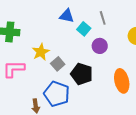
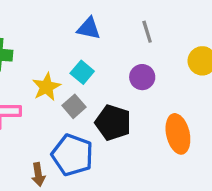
cyan square: (84, 29) -> (82, 72), moved

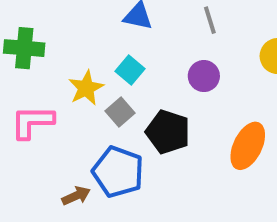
orange ellipse: (178, 134) -> (248, 146), turned 39
brown arrow: (38, 174) -> (76, 196), turned -105

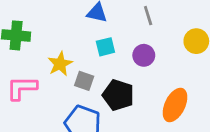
cyan square: (130, 70) -> (105, 47), moved, turned 36
gray square: (120, 112) -> (84, 81), turned -30

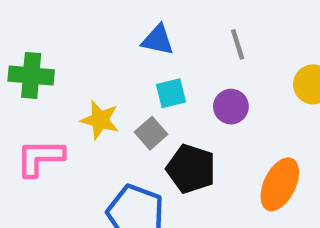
yellow star: (60, 64) -> (100, 120), turned -30
gray square: (84, 81) -> (151, 133), moved, turned 30

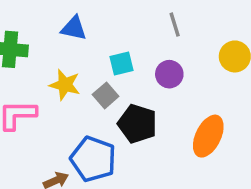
blue triangle: (158, 40) -> (74, 28), moved

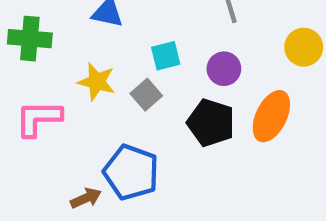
black pentagon: (137, 124) -> (211, 123), moved
orange ellipse: (208, 136) -> (271, 116), moved

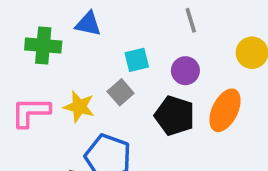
green cross: (30, 39) -> (43, 45), moved
yellow star: (97, 82) -> (79, 107), moved

